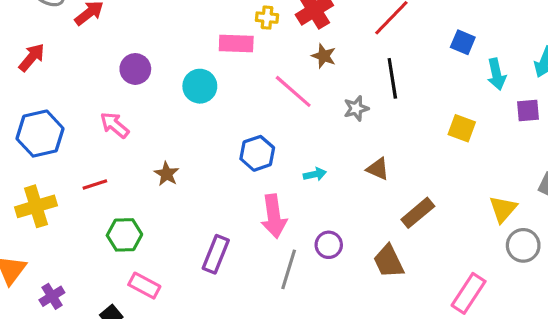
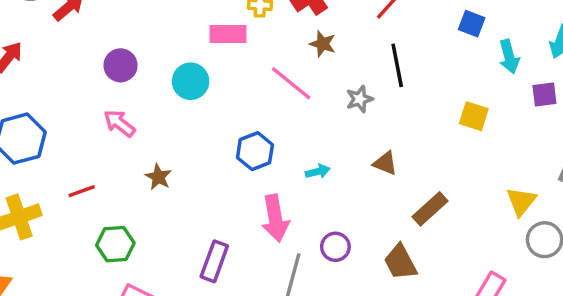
pink arrow: (115, 125) -> (120, 123), moved

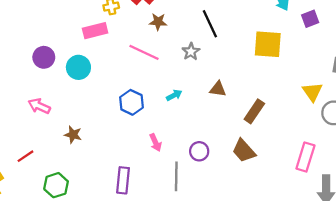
purple circle: (121, 65) -> (44, 57), moved
yellow square: (474, 116) -> (268, 44), size x1.5
cyan arrow: (318, 171) -> (174, 95), moved
pink arrow: (275, 218) -> (156, 143), size x0.6

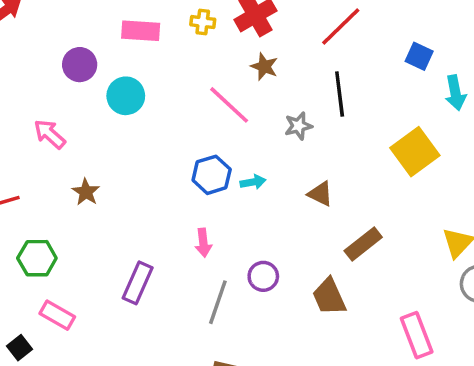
pink rectangle: (95, 31) -> (141, 31), moved
yellow square: (268, 44) -> (415, 152), turned 32
blue hexagon: (132, 102) -> (212, 175), moved
pink rectangle: (305, 157) -> (417, 335), turned -56

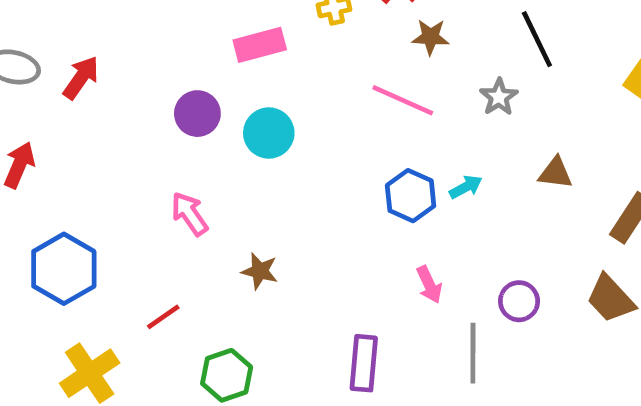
pink arrow: (50, 134) -> (190, 214), turned 32

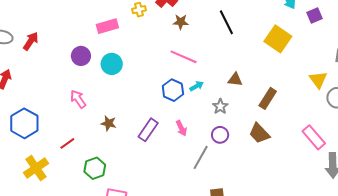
gray star: (499, 97) -> (220, 106), moved
pink line: (403, 100) -> (184, 57), moved
gray line: (473, 353) -> (201, 157), turned 30
purple rectangle: (364, 363) -> (148, 130), moved, turned 30

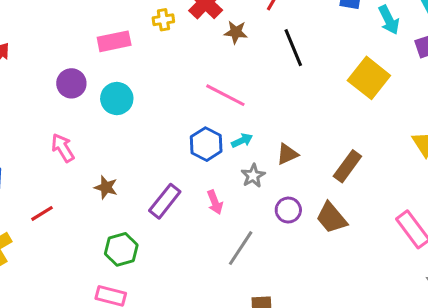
brown star: (181, 22) -> (236, 32), moved
brown triangle: (235, 80) -> (287, 154), moved, turned -35
gray star: (220, 106) -> (253, 176), moved
purple circle: (220, 135) -> (288, 210), moved
green hexagon: (95, 168) -> (121, 249), moved

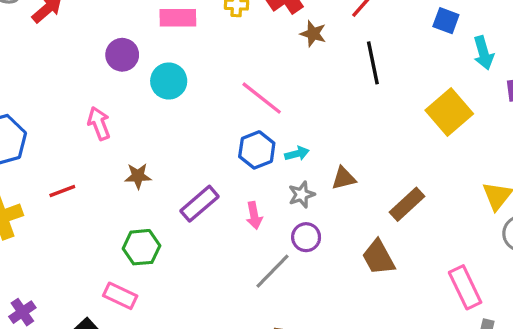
pink line: (225, 95) -> (262, 98), moved
brown star: (106, 187) -> (138, 176), turned -30
purple circle: (288, 210) -> (306, 237), moved

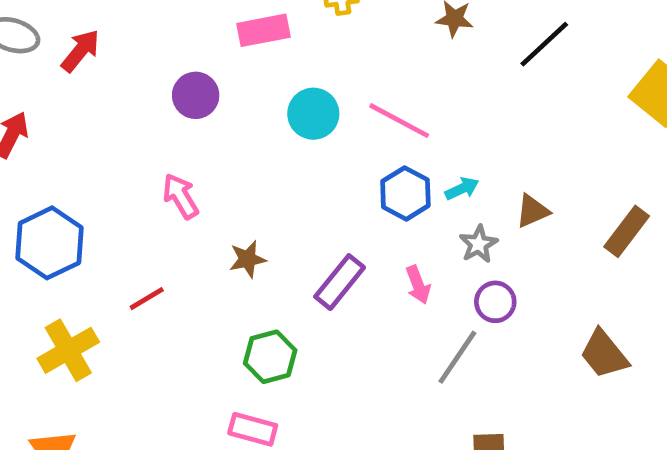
black line: (373, 63) -> (544, 44), turned 69
cyan circle: (169, 81) -> (313, 114), moved
brown trapezoid: (378, 257) -> (604, 354), moved

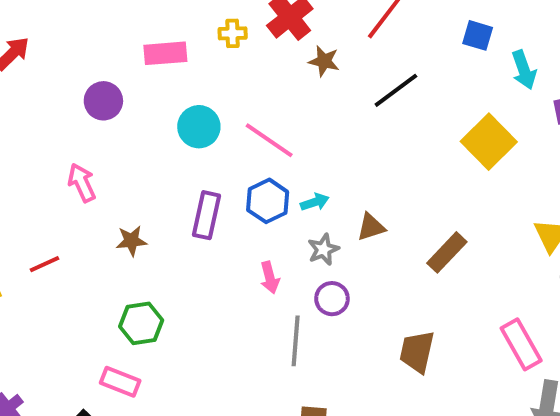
purple rectangle: (340, 282) -> (207, 215), moved, turned -33
brown trapezoid: (604, 354) -> (417, 352), turned 45
gray line: (457, 357) -> (296, 341), turned -36

